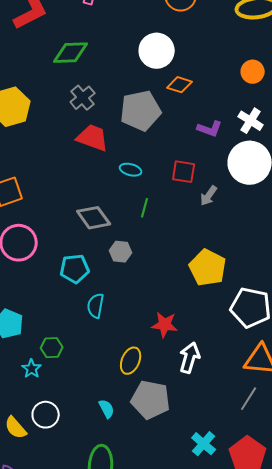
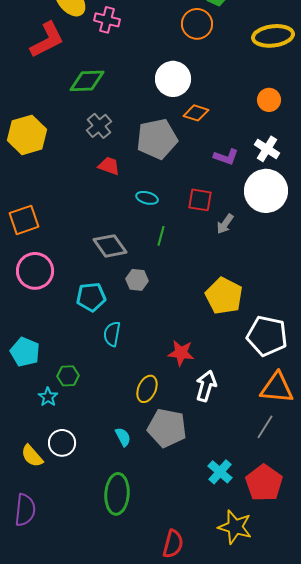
red trapezoid: (93, 138) -> (109, 166), size x0.7

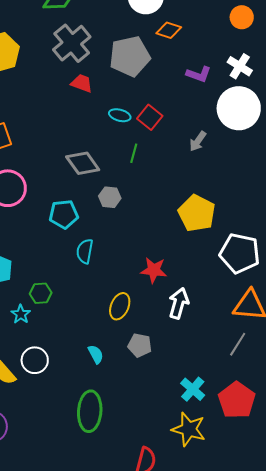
gray cross: (99, 126) -> (72, 43), size x1.5
red square: (200, 200) -> (150, 117), moved, turned 30
gray pentagon: (167, 428) -> (140, 345), size x0.6
yellow star: (235, 527) -> (189, 429), moved

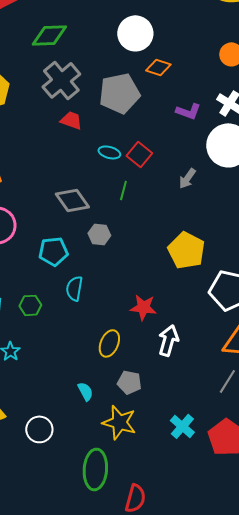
green hexagon: (41, 293) -> (30, 305), moved
white circle: (35, 360) -> (39, 429), moved
green ellipse: (90, 411) -> (95, 469), moved
yellow star: (189, 429) -> (119, 422), moved

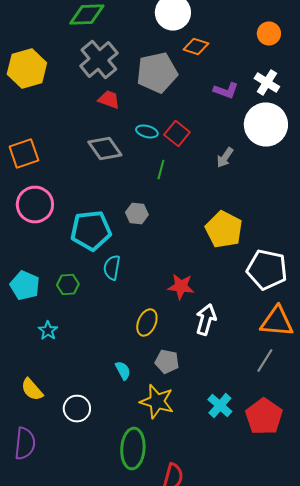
gray diamond: (72, 200) -> (105, 148), moved
cyan pentagon: (53, 251) -> (91, 230), size x1.4

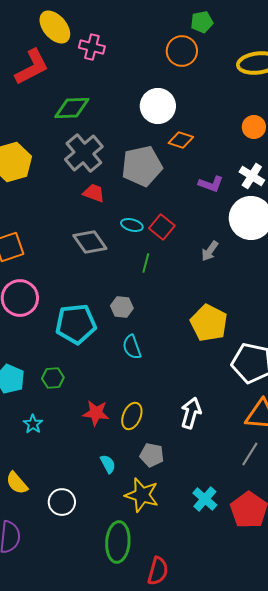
cyan semicircle: (112, 268) -> (132, 347), moved, turned -30
red star: (181, 286) -> (96, 413), moved

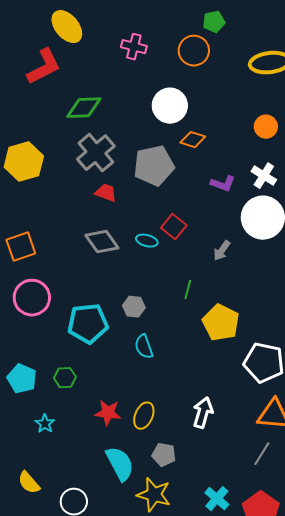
pink cross: (92, 47) -> (134, 47), moved
cyan ellipse: (132, 225) -> (147, 241), moved
green line: (146, 263) -> (188, 290), moved
cyan semicircle: (108, 464) -> (120, 464), size x1.8

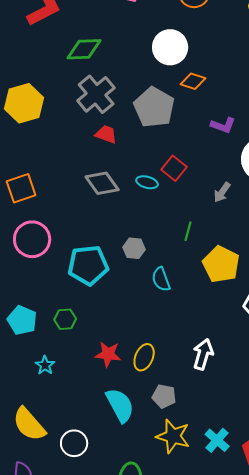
gray pentagon: (154, 166) -> (154, 107), turned -30
cyan semicircle: (144, 347) -> (161, 279), moved
yellow semicircle: (29, 483) -> (29, 424), size x1.5
yellow star: (154, 495) -> (173, 436), moved

